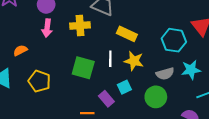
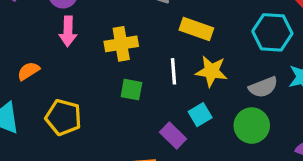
yellow cross: (80, 25) -> (121, 44), moved
green square: (83, 68) -> (131, 90), size x0.6

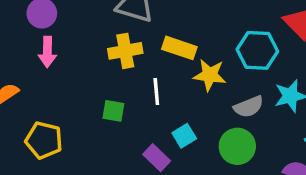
yellow cross: (121, 44) -> (125, 51), moved
yellow star: (211, 71) -> (210, 75), moved

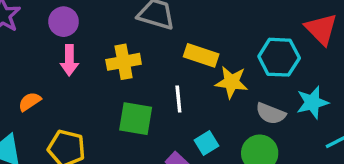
yellow cross: (125, 51) -> (124, 62), moved
gray semicircle: (249, 107) -> (271, 114), turned 44
green square: (113, 111) -> (136, 119), size x1.5

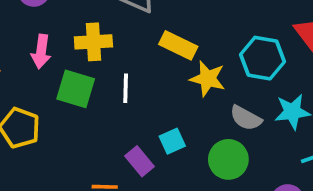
pink arrow: (69, 60) -> (41, 52), moved
white line: (178, 99) -> (126, 88), moved
green square: (136, 119) -> (76, 89), moved

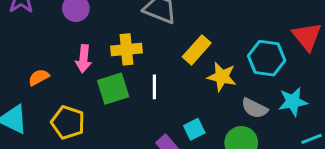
yellow rectangle: (178, 45) -> (197, 50), turned -72
green square: (76, 89) -> (113, 89), turned -32

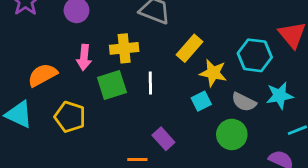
orange semicircle: (39, 77) -> (42, 75), size x1.5
cyan square: (194, 129) -> (201, 101), moved

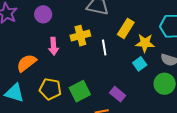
white line: (150, 83) -> (104, 47), moved
green square: (112, 85) -> (80, 91), moved

